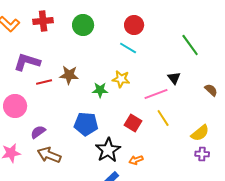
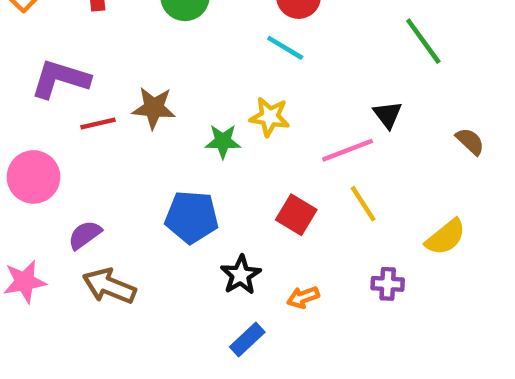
black star: (108, 150) -> (241, 275), size x0.7
purple cross: (202, 154) -> (388, 284), moved

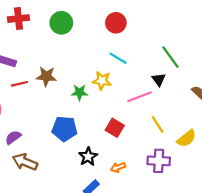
green line: (423, 41) -> (170, 57), moved
cyan line: (285, 48) -> (118, 58), moved
yellow line: (363, 204) -> (158, 124), moved
purple cross: (388, 284) -> (159, 161), size x1.5

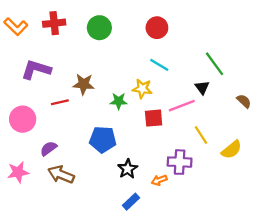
red line: (20, 84) -> (60, 102), moved
red square: (115, 128) -> (154, 118), moved, turned -36
purple cross: (159, 161) -> (180, 162), moved

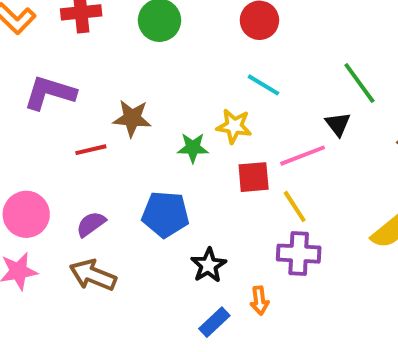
pink circle: (23, 119) -> (26, 214), moved
yellow line: (201, 135) -> (295, 206), moved
purple semicircle: (49, 149) -> (91, 224), moved
orange arrow: (159, 180) -> (259, 301), moved, turned -77

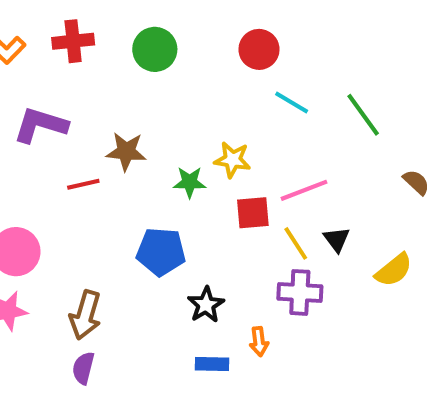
cyan line: (263, 85) -> (292, 102), moved
black triangle: (338, 124) -> (337, 239), moved
purple semicircle: (91, 224) -> (83, 368), moved, turned -40
brown arrow: (93, 275) -> (85, 315), turned -96
blue rectangle: (214, 322) -> (212, 364), turned 44

